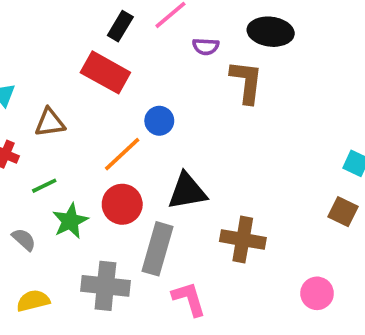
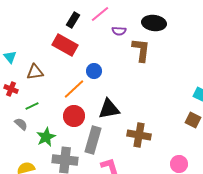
green star: (70, 221) -> (46, 137), moved
gray semicircle: (24, 240) -> (21, 124), moved

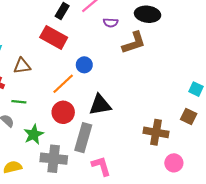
brown L-shape: (141, 50) -> (134, 43), turned 65
green line: (32, 106) -> (19, 102), turned 32
brown cross: (139, 135) -> (156, 132), moved

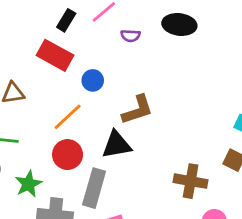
brown L-shape: (134, 43) -> (137, 110), moved
blue circle: (84, 65) -> (93, 80), moved

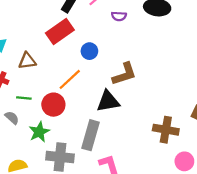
red rectangle: (55, 55) -> (60, 31), turned -64
red circle: (68, 155) -> (53, 105), moved

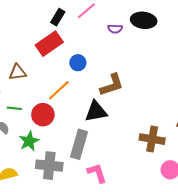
purple semicircle: (119, 16) -> (115, 29), moved

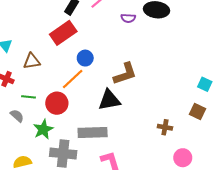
blue circle: (78, 63) -> (85, 58), moved
brown cross: (152, 139) -> (165, 127), size x0.6
gray rectangle: (79, 144) -> (93, 133), turned 72

